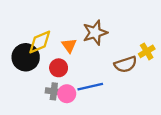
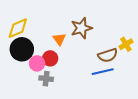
yellow diamond: (40, 42) -> (18, 28), moved
blue line: (90, 87) -> (103, 72), moved
pink circle: (67, 94) -> (37, 63), moved

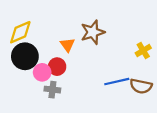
brown semicircle: (108, 55) -> (141, 86), moved, turned 30

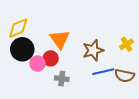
brown star: (93, 32) -> (93, 50), moved
orange triangle: (67, 45) -> (60, 39), size x1.5
gray cross: (52, 90) -> (62, 79), moved

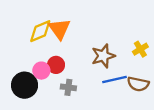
yellow diamond: (18, 28) -> (40, 31), moved
orange triangle: (60, 39) -> (59, 29), moved
black circle: (22, 49) -> (25, 85), moved

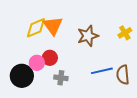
yellow cross: (140, 49) -> (125, 33), moved
brown star: (103, 56) -> (88, 36), moved
brown semicircle: (138, 84) -> (123, 75), turned 72

